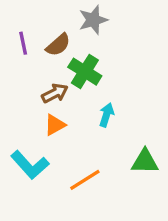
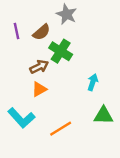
gray star: (93, 20) -> (67, 14), turned -30
cyan arrow: (107, 115) -> (93, 82), moved

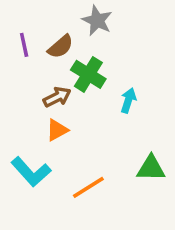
cyan arrow: (93, 82) -> (128, 100), moved

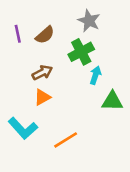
gray star: (97, 21) -> (89, 21), moved
green cross: (88, 74) -> (81, 52), moved, turned 30
green triangle: (151, 168) -> (112, 101), moved

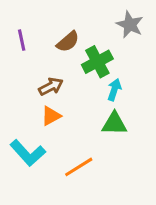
gray star: (89, 21) -> (130, 25), moved
brown semicircle: (45, 35) -> (68, 42), moved
green triangle: (112, 101) -> (114, 124), moved

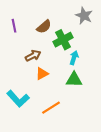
orange triangle: (51, 116) -> (42, 74), moved

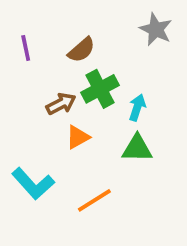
green cross: (63, 40) -> (100, 89), moved

